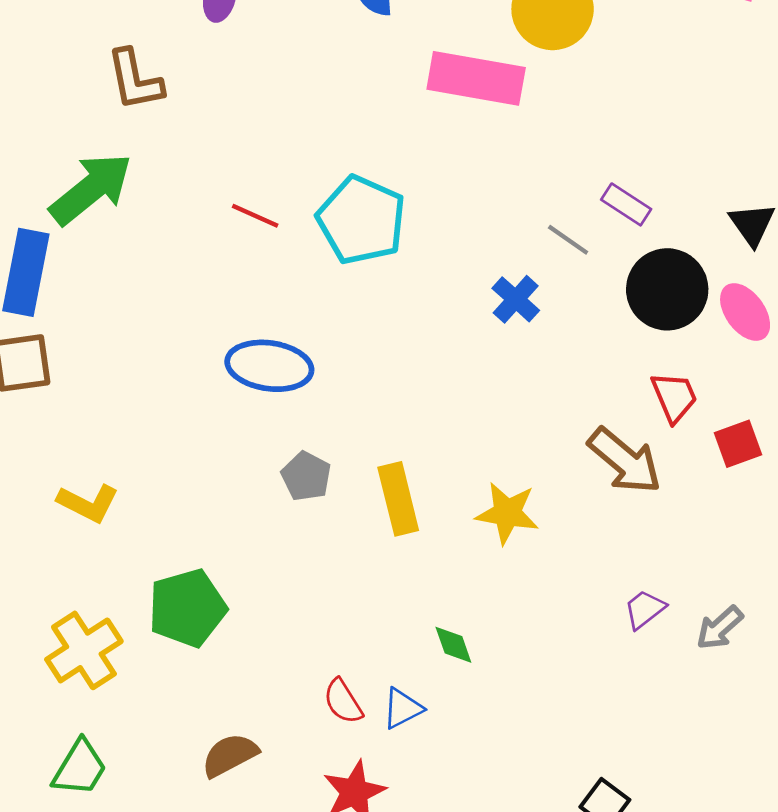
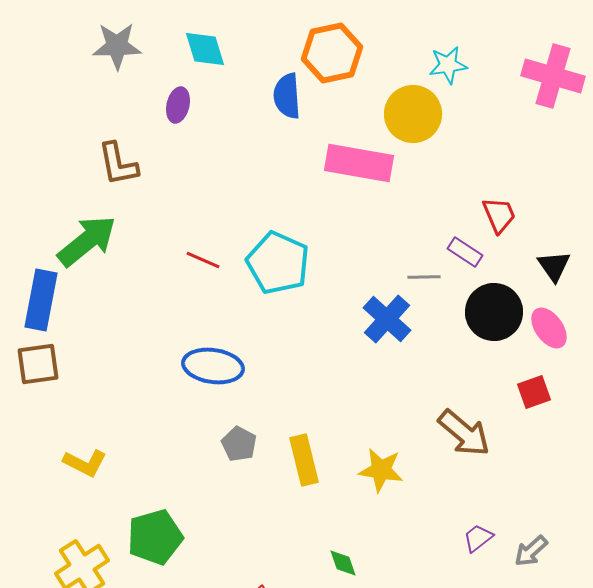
gray line: (568, 240) -> (424, 277), turned -36
blue cross: (516, 299) -> (387, 319), size x1.4
red trapezoid: (674, 397) -> (499, 215), moved
red square: (738, 444) -> (534, 392), moved

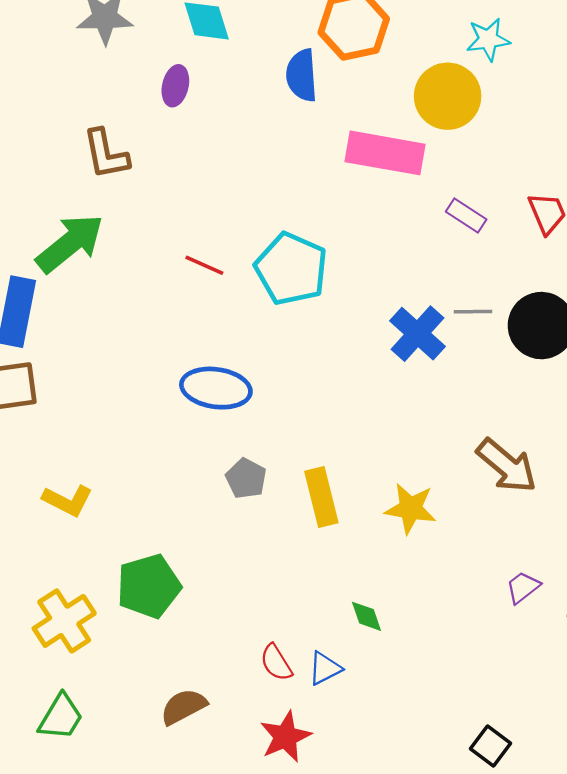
purple rectangle: (465, 252) -> (466, 215), moved
gray line: (424, 277) -> (473, 312), moved

